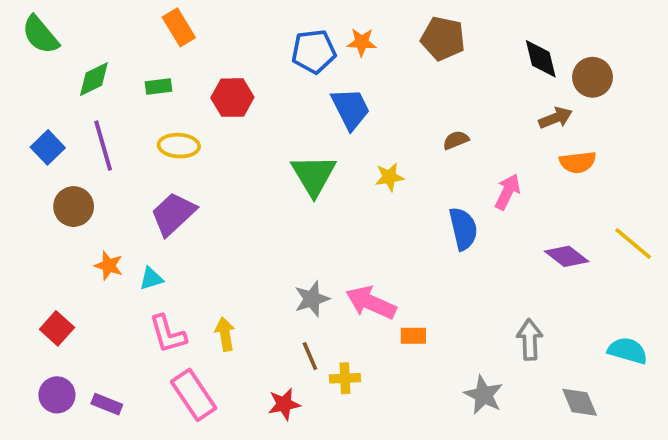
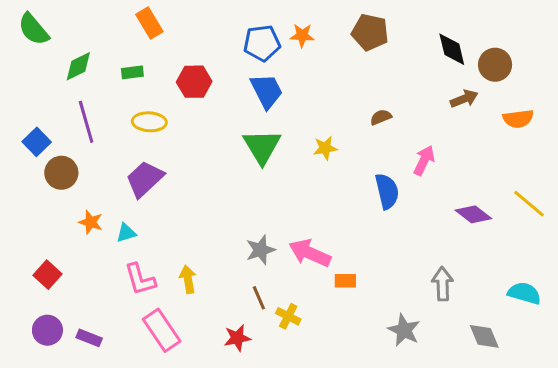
blue trapezoid: (351, 109) -> (267, 91), moved
blue square: (48, 147) -> (37, 142), moved
orange semicircle: (578, 162) -> (518, 119), moved
yellow cross: (345, 378) -> (288, 316), turned 30

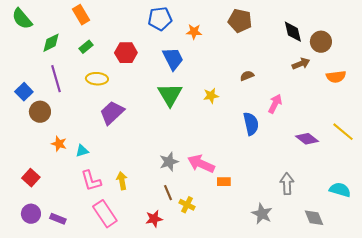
orange rectangle: (149, 23) -> (81, 15), moved
orange star: (302, 35) -> (194, 32), moved
blue pentagon: (262, 43) -> (160, 19), moved
green rectangle: (132, 72) -> (86, 47), turned -32
purple trapezoid: (145, 179) -> (112, 113), moved

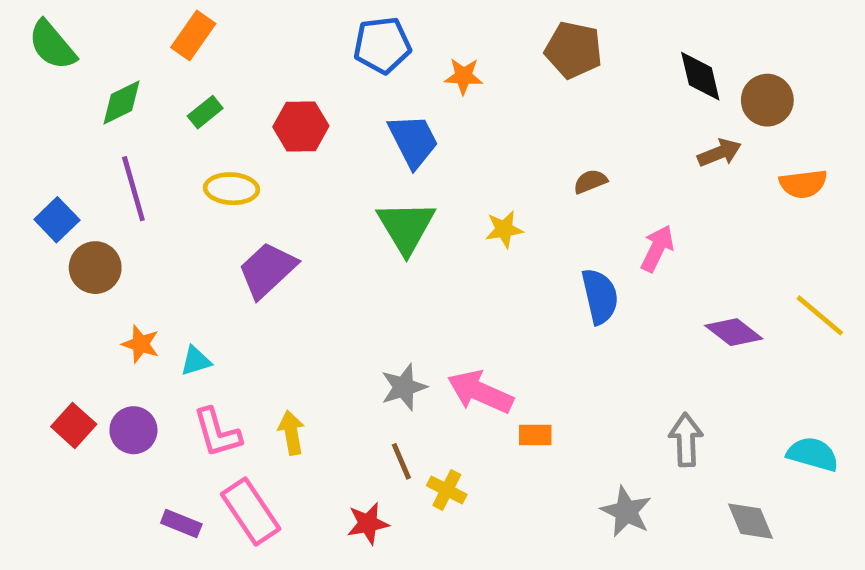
orange rectangle: (81, 15) -> (193, 36), turned 66
purple circle: (31, 214) -> (133, 430), moved
purple rectangle: (58, 219) -> (181, 523), moved

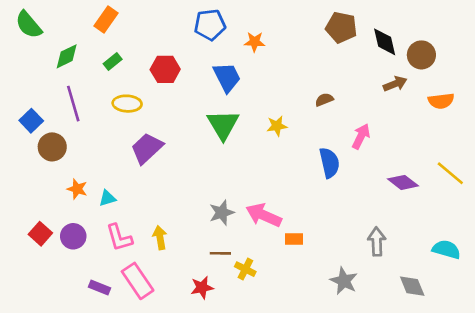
brown pentagon: (574, 50) -> (341, 27), moved
brown line: (401, 461) -> (220, 253), turned -66

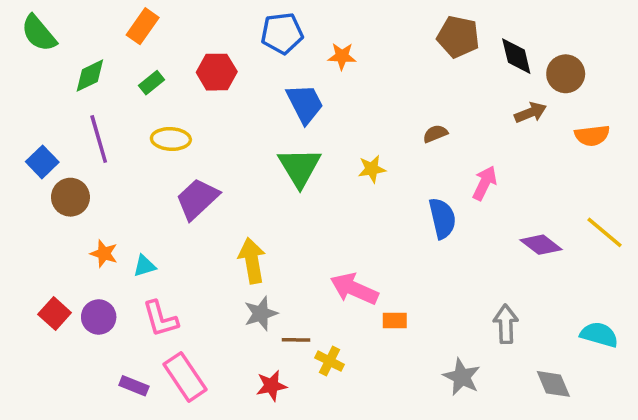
red hexagon: (165, 69) -> (217, 72), moved
gray star: (222, 213) -> (261, 313), moved
yellow arrow: (160, 238) -> (252, 261), moved, size x1.4

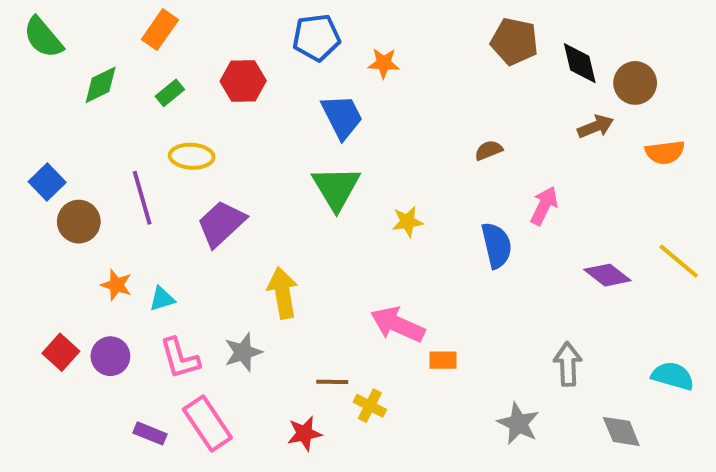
purple line: (99, 139) -> (142, 198), moved
yellow star: (372, 169) -> (407, 222), moved
gray star: (261, 313) -> (243, 352), moved

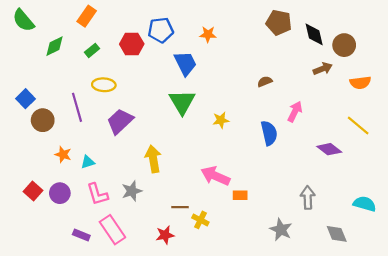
blue pentagon: (316, 37) -> (161, 30), moved
yellow line: (679, 261) -> (358, 126), moved

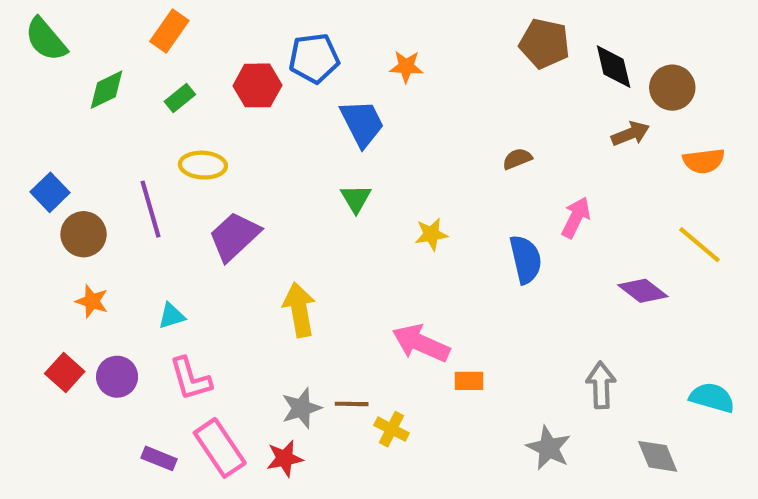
green triangle: (182, 102) -> (356, 199), size x0.6
orange star: (63, 155) -> (92, 301), moved
gray star: (132, 191) -> (301, 408), moved
red star: (165, 235) -> (285, 458), moved

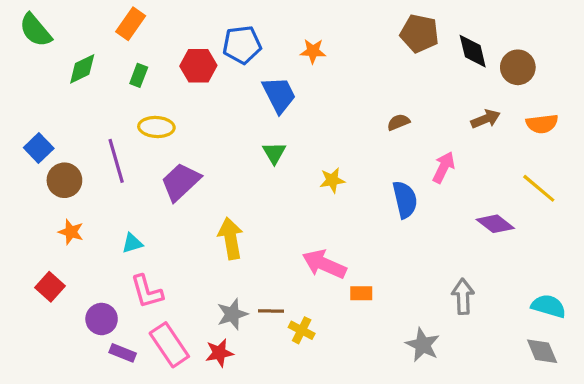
green rectangle: (180, 98) -> (139, 75), turned -30
brown arrow: (630, 134) -> (486, 119), moved
purple circle: (117, 377) -> (102, 319), moved
gray diamond: (658, 456) -> (542, 351), moved

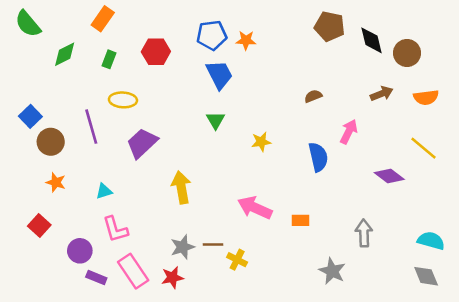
blue pentagon: (242, 45) -> (212, 35), moved
orange rectangle: (361, 293) -> (300, 220), moved

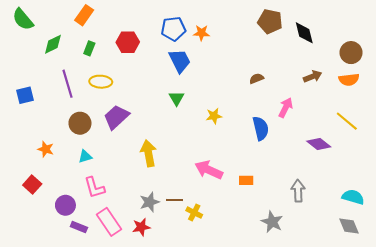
brown circle: (407, 53) -> (351, 53), moved
blue square: (30, 116) -> (25, 95), turned 30
purple line: (91, 127) -> (68, 84), moved
brown circle: (51, 142) -> (80, 123), moved

